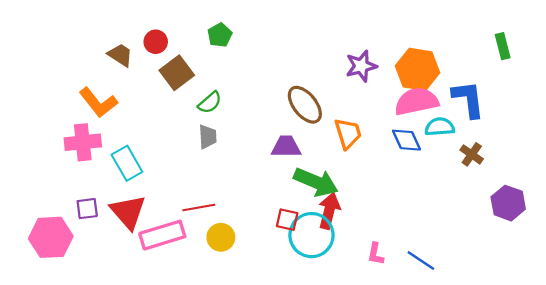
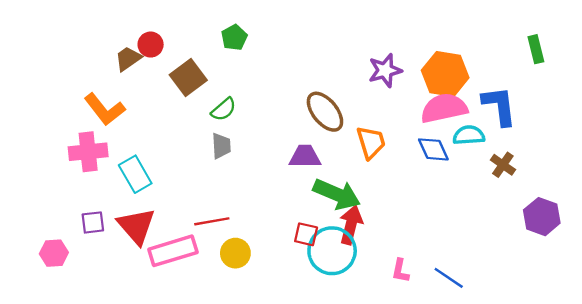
red circle: (156, 42) -> (151, 45), moved
brown trapezoid: (120, 55) -> (128, 59), turned -68
pink hexagon: (51, 237) -> (54, 253), size x0.6

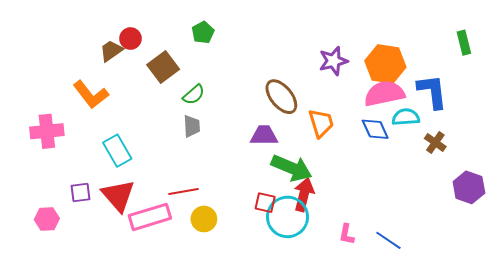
pink cross: (88, 152) -> (47, 131), moved

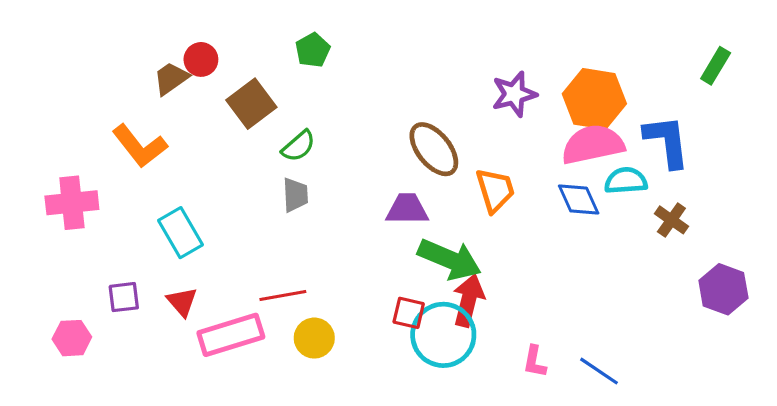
green rectangle: (464, 43) -> (716, 66), turned 45
red triangle: (118, 196) -> (182, 302), size x0.6

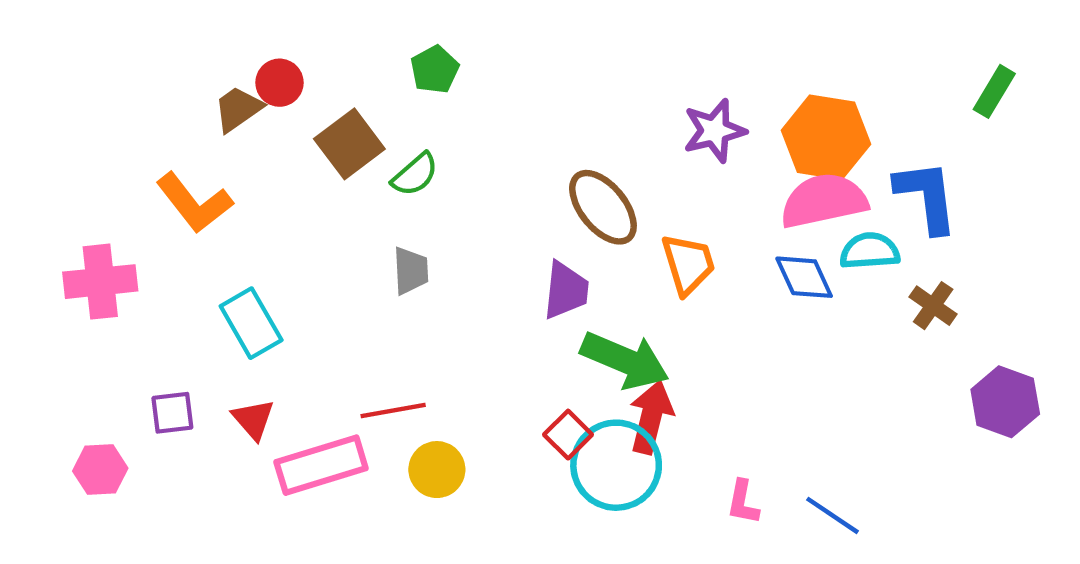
green semicircle: (299, 146) -> (415, 174), moved
purple trapezoid: (407, 209) -> (566, 290), turned 96
red square: (409, 313) -> (568, 435), turned 32

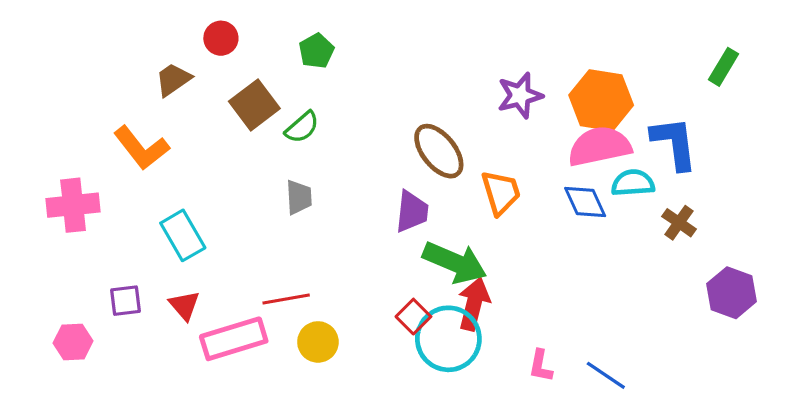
red circle: (279, 83) -> (221, 38), moved

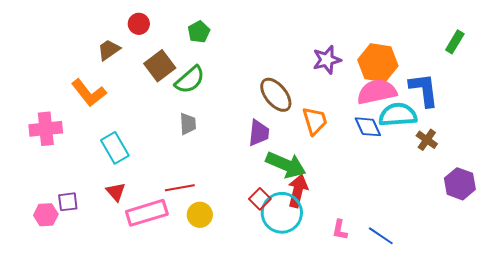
green semicircle: (302, 127) -> (190, 80), size x1.4
cyan semicircle: (633, 183) -> (398, 115), size x1.4
purple square: (126, 301) -> (68, 202), moved

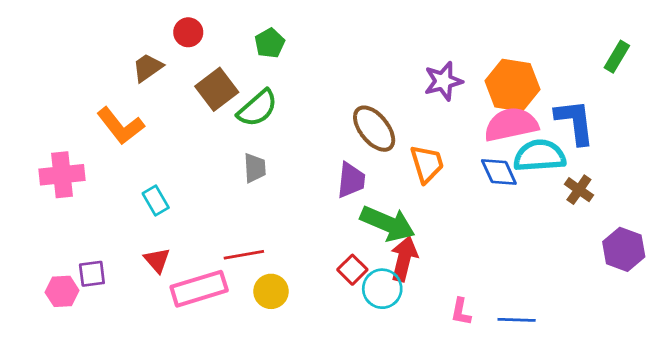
cyan rectangle: (115, 148) -> (156, 201), size x0.7
cyan circle: (282, 213) -> (382, 289), size x0.7
blue line: (381, 236) -> (517, 320), turned -32

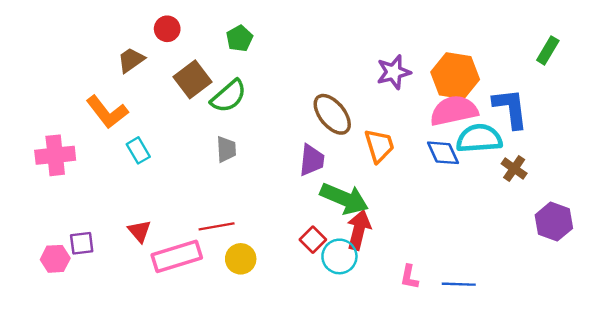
cyan rectangle: (156, 201) -> (138, 150), moved

